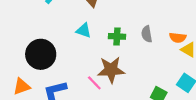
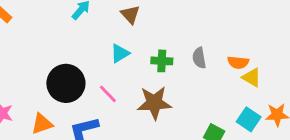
cyan triangle: (84, 30) -> (120, 53), turned -49
pink line: (94, 83) -> (108, 94), moved

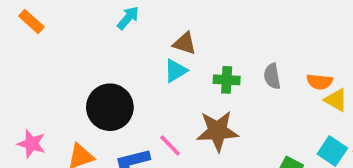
brown triangle: (130, 14) -> (185, 43), moved, turned -30
pink line: (108, 94) -> (170, 146), moved

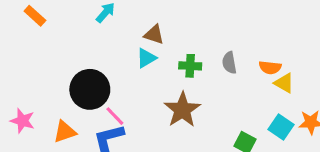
orange rectangle: (31, 22) -> (35, 16), moved
brown star: (217, 131) -> (182, 110), turned -30
pink line: (170, 146) -> (115, 116), moved

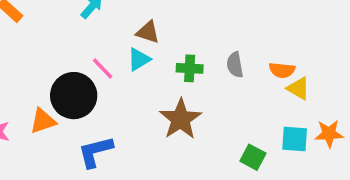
pink line: (115, 116) -> (103, 68), moved
cyan square: (281, 127) -> (295, 139), turned -30
orange triangle: (65, 132) -> (43, 121), moved

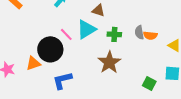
brown triangle: (148, 32) -> (98, 10), moved
cyan triangle: (139, 59) -> (86, 29), size x1.5
orange semicircle: (282, 70) -> (150, 35), moved

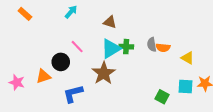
cyan triangle: (86, 29) -> (111, 49), moved
black circle: (50, 49) -> (61, 62), size x0.7
brown star: (109, 62) -> (104, 73), moved

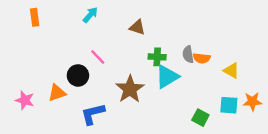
orange rectangle: (25, 14) -> (35, 17), turned 40
cyan triangle: (111, 49) -> (167, 77), moved

